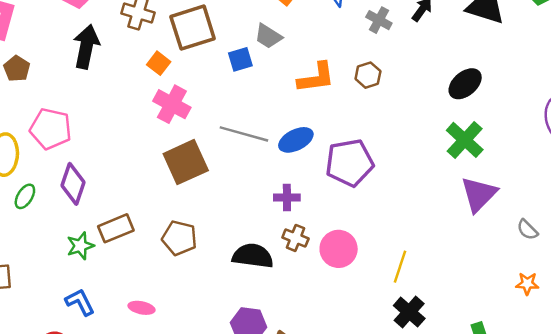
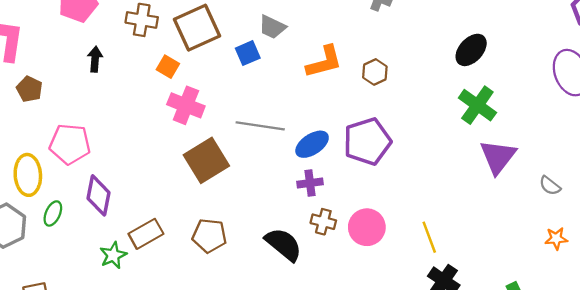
black arrow: (86, 47) -> (95, 59), size x0.6
brown hexagon: (368, 75) -> (375, 72), moved
blue ellipse: (296, 140) -> (312, 144), moved
black semicircle: (253, 256) -> (284, 244), turned 39
yellow line: (400, 267) -> (429, 237), turned -32

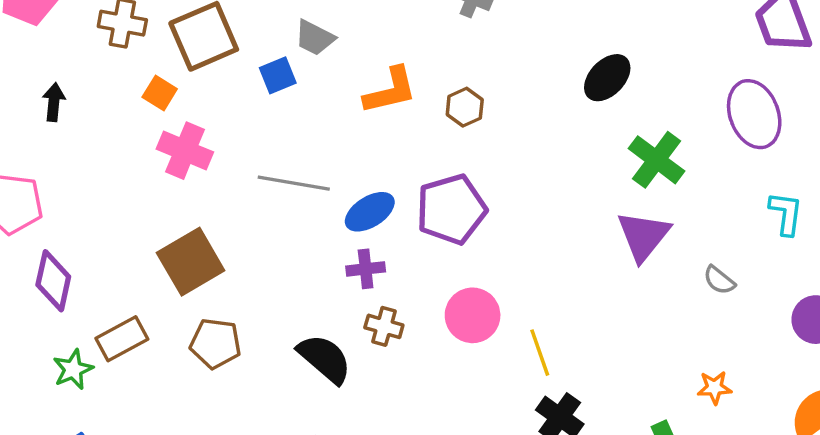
black arrow: (95, 59) -> (54, 102), moved
green cross: (477, 105) -> (657, 160), moved
brown square: (206, 160) -> (191, 262), moved
pink circle: (367, 227) -> (473, 315), moved
orange star: (556, 238) -> (714, 388), moved

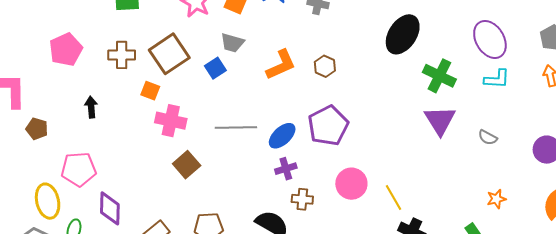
black ellipse: (607, 78) -> (403, 34), size x1.4
cyan L-shape: (786, 213) -> (497, 79), moved, turned 96
brown square: (191, 262) -> (187, 165), moved, size x0.7

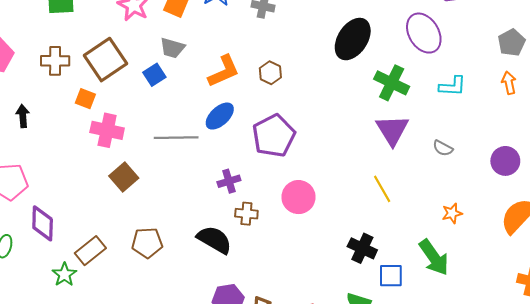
purple ellipse: (490, 39) -> (424, 33), moved
blue ellipse: (282, 136) -> (220, 116), moved
yellow line: (394, 198) -> (382, 189), moved

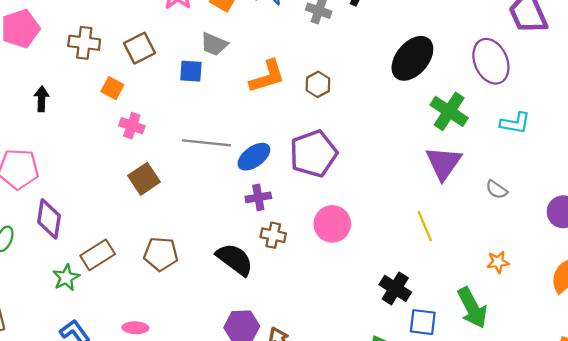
brown square: (105, 60) -> (139, 48), size x0.7
blue square: (154, 75) -> (191, 71), turned 30
blue ellipse: (220, 116) -> (254, 157), moved
pink cross: (107, 130) -> (132, 126), size x0.7

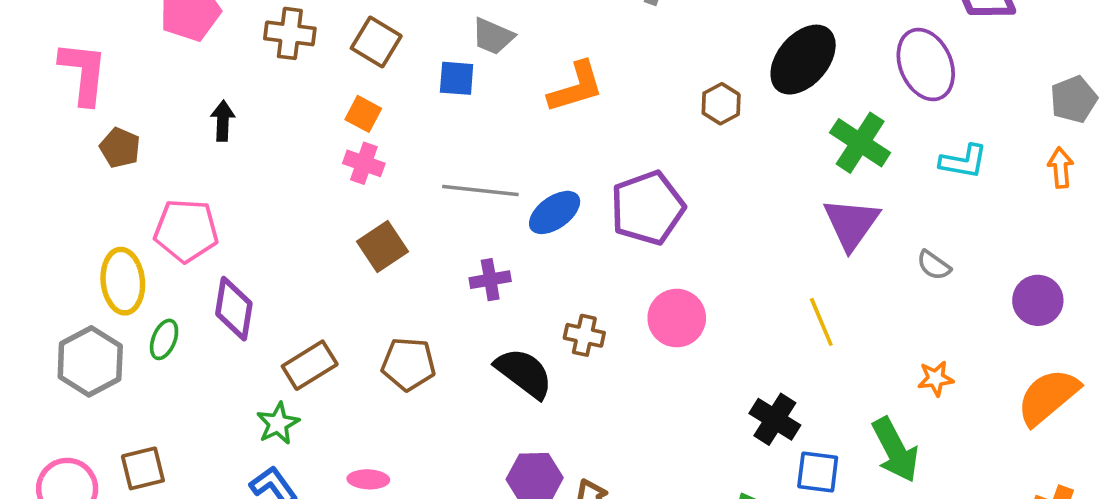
brown square: (139, 48) -> (376, 42), turned -32
brown hexagon: (318, 84) -> (721, 104), moved
orange square: (112, 88) -> (363, 114), moved
purple cross: (258, 197) -> (490, 280), moved
green star: (66, 278) -> (278, 423), moved

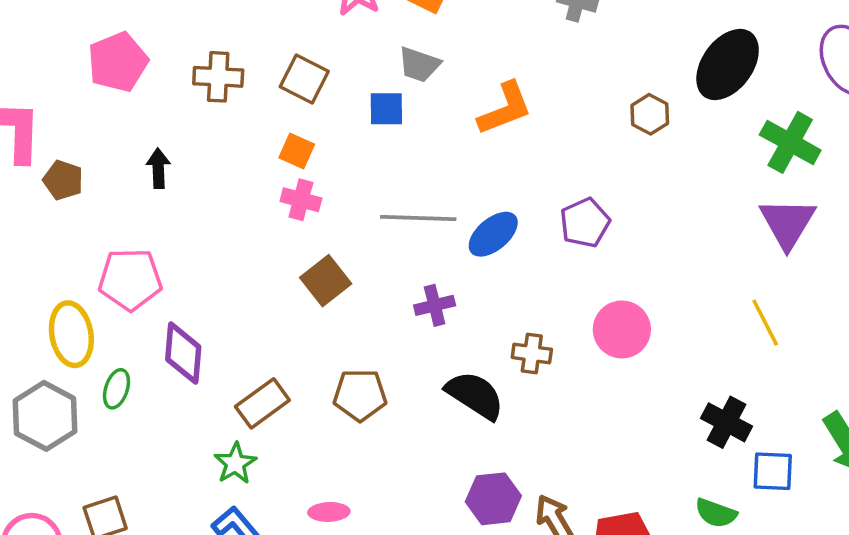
brown pentagon: (120, 148) -> (63, 180), moved
purple pentagon: (648, 208) -> (585, 223), size x0.7

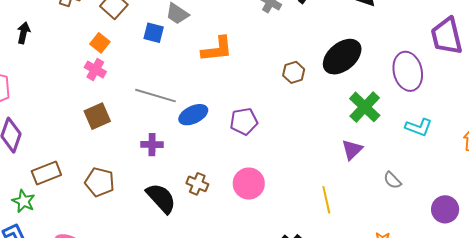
purple triangle: (787, 223) -> (352, 150), size x0.7
green star: (235, 463) -> (24, 201), turned -30

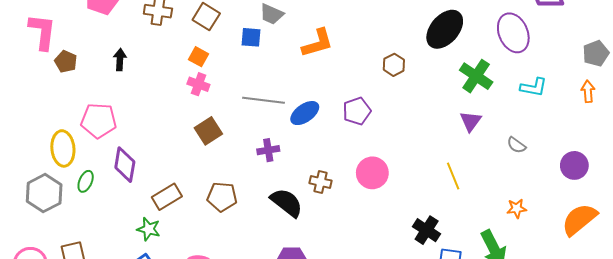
brown hexagon: (294, 72) -> (394, 65), moved

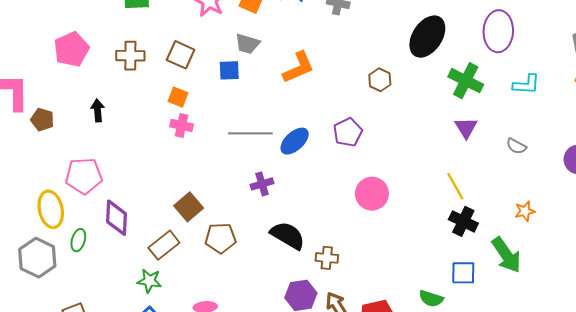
purple ellipse: (513, 33) -> (498, 31), turned 33
brown square: (208, 131) -> (189, 207), moved
brown cross: (321, 182) -> (327, 258), moved
black cross: (427, 230) -> (463, 221), moved

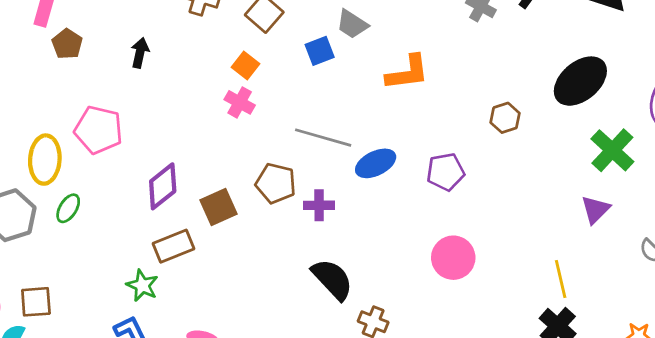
blue square: (229, 70) -> (320, 51), turned -35
purple diamond: (116, 218) -> (163, 186), moved, turned 33
brown pentagon: (221, 238) -> (276, 183), moved

